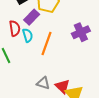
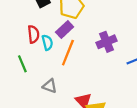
purple rectangle: (32, 17) -> (65, 30), moved
gray triangle: (43, 83) -> (50, 86), moved

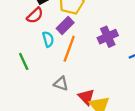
red semicircle: (33, 34) -> (35, 15), moved, turned 54
gray triangle: (50, 86) -> (61, 84), moved

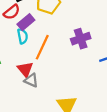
purple rectangle: (65, 26) -> (26, 22), moved
red triangle: (86, 97) -> (25, 69), moved

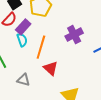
red triangle: (25, 69) -> (51, 68), moved
gray triangle: (31, 80) -> (23, 80), moved

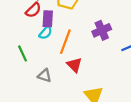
purple rectangle: (23, 27) -> (48, 19), turned -42
cyan semicircle: (22, 40) -> (46, 33), turned 56

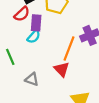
orange line: (65, 42) -> (69, 48), moved

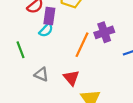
red triangle: (62, 69) -> (71, 78), moved

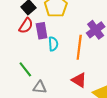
cyan semicircle: (46, 30) -> (53, 44), moved, turned -32
gray triangle: (41, 74) -> (40, 87), moved

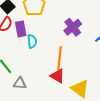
orange line: (79, 47) -> (60, 58), moved

